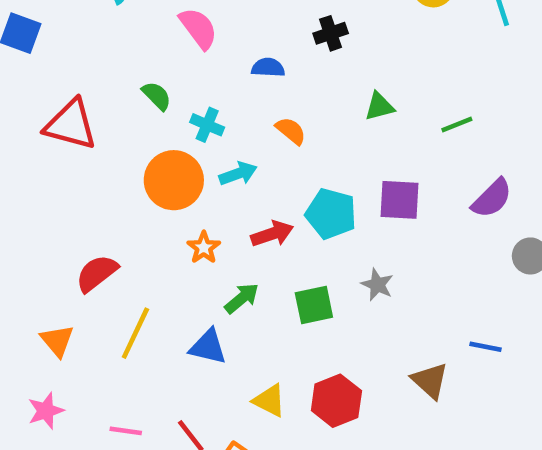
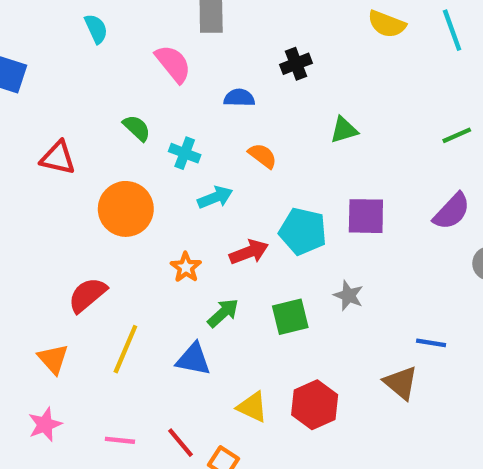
green line: (457, 124) -> (457, 135), moved
red triangle: (71, 125) -> (58, 158), size x0.7
orange circle: (174, 180) -> (126, 209), moved
blue line: (486, 347) -> (431, 343), moved

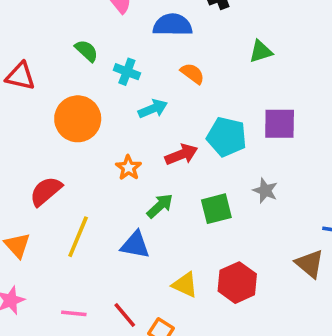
blue semicircle: (239, 98) -> (173, 25), size x1.5

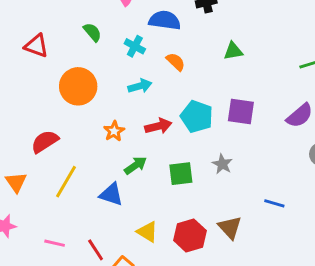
cyan cross: (127, 72) -> (135, 46), moved
brown triangle: (310, 264) -> (230, 227), moved

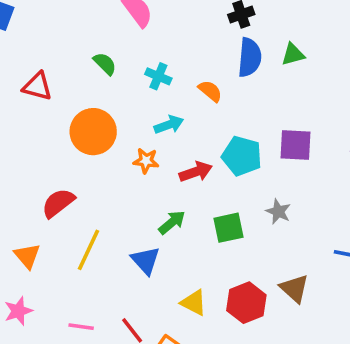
blue semicircle: (165, 20) -> (250, 57), moved, turned 92
green triangle: (233, 51) -> (293, 54), moved
orange star: (114, 131) -> (146, 161), moved, turned -30
blue triangle: (111, 194) -> (146, 261), turned 35

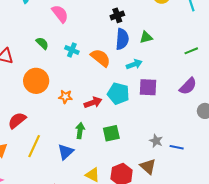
orange semicircle: (210, 91) -> (101, 58), size x1.5
cyan arrow: (169, 125) -> (134, 64), moved
gray star: (278, 212) -> (156, 141), moved
green arrow: (172, 222) -> (80, 131), turned -42
blue triangle: (146, 261) -> (66, 152), turned 30

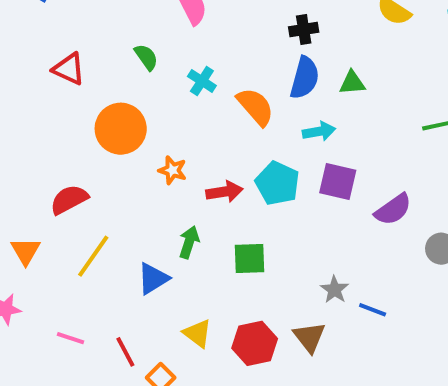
purple semicircle: (188, 86) -> (393, 209), moved

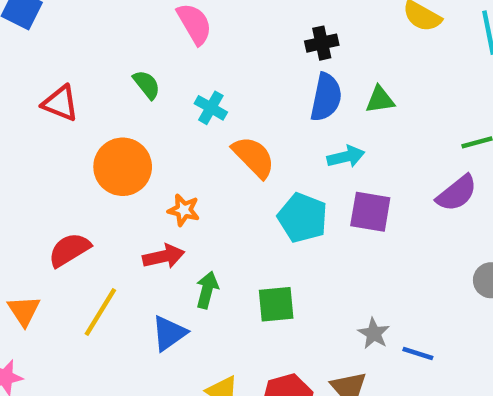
orange semicircle: (255, 107) -> (254, 157), moved
red arrow: (224, 192) -> (164, 256), moved
purple semicircle: (393, 209) -> (457, 193), moved

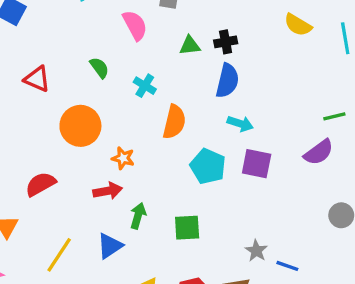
green triangle: (380, 100) -> (190, 46), moved
orange semicircle: (254, 157) -> (174, 122), turned 56
cyan arrow: (346, 157) -> (240, 124), turned 30
yellow line: (100, 312) -> (59, 255), moved

